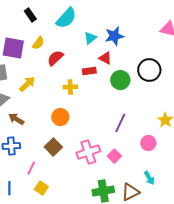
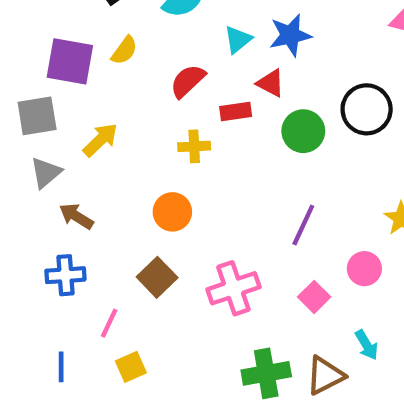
red semicircle: (55, 58) -> (188, 81), moved
pink square: (114, 156) -> (314, 297), moved
yellow square: (41, 188) -> (131, 367), turned 32

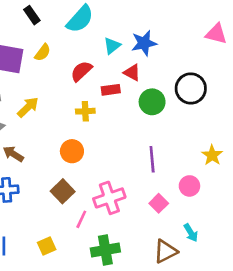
purple line: (303, 225) -> (152, 159), turned -30
pink line: (109, 323) -> (81, 219), moved
green cross: (266, 373) -> (105, 250), moved

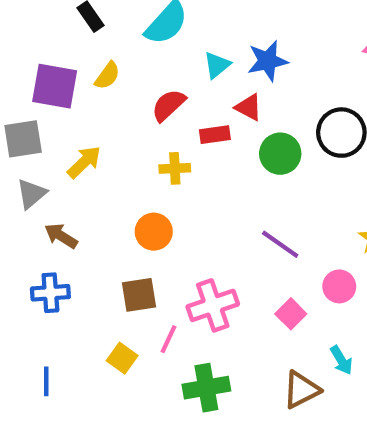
purple line: (152, 159) -> (280, 244), turned -50
brown square: (63, 191) -> (139, 295), turned 35
yellow square: (47, 246) -> (122, 358), moved, turned -30

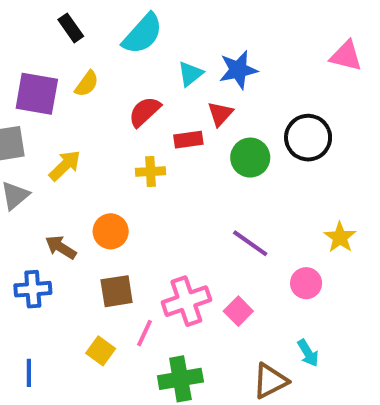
red triangle: (249, 107) -> (220, 114), turned 44
orange circle: (154, 232) -> (111, 231), moved
brown arrow: (61, 236) -> (61, 247), moved
pink square: (291, 314) -> (238, 311), moved

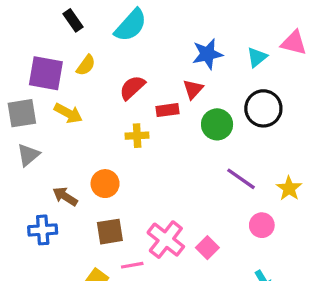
cyan triangle: (190, 74) -> (257, 57), moved
yellow arrow: (65, 166) -> (68, 113), moved, turned 72
purple line: (250, 243) -> (241, 179), moved
pink cross: (186, 301) -> (166, 240), turned -33
pink line: (145, 333) -> (132, 265), turned 55

